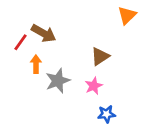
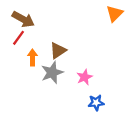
brown arrow: (44, 33) -> (23, 19), moved
brown triangle: (100, 56) -> (58, 51), moved

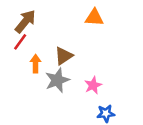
orange triangle: (115, 13) -> (94, 18), moved, turned 48
brown arrow: (23, 19) -> (25, 21), turned -80

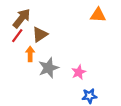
orange triangle: (94, 18) -> (98, 15), moved
brown triangle: (64, 56) -> (40, 34), moved

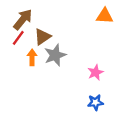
gray star: (48, 68) -> (55, 55), moved
pink star: (79, 72) -> (95, 72), moved

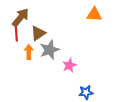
red line: (18, 38) -> (16, 34), turned -40
pink star: (95, 72) -> (69, 65), moved

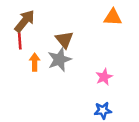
brown triangle: (38, 33) -> (64, 40), moved, turned -35
pink star: (69, 65) -> (104, 77), moved

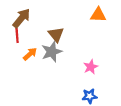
orange arrow: (35, 62) -> (30, 54), turned 48

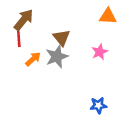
pink star: (91, 67) -> (100, 52), moved

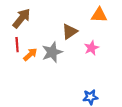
brown triangle: (62, 38) -> (70, 31), moved, turned 35
red line: (19, 39) -> (17, 45), moved

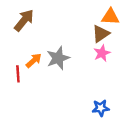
brown triangle: (70, 31) -> (101, 34), moved
red line: (17, 45) -> (18, 74), moved

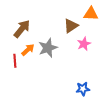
brown arrow: (24, 20) -> (22, 29), moved
brown triangle: (101, 34) -> (71, 26), moved

